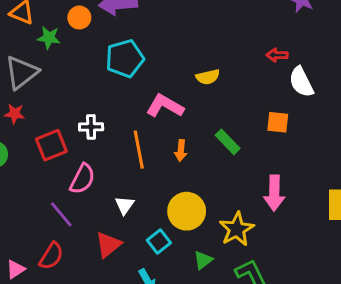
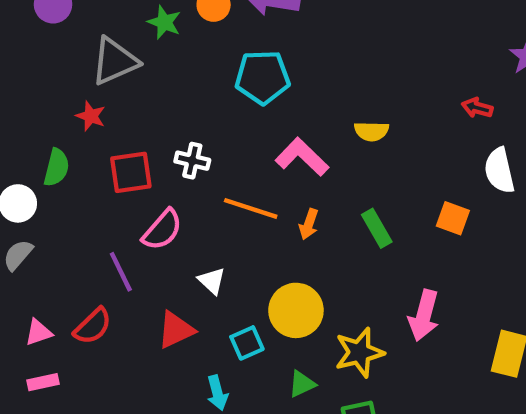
red arrow: (277, 55) -> (477, 108), moved
orange line: (139, 150) -> (251, 208), turned -75
white triangle: (124, 205) -> (212, 281), turned -36

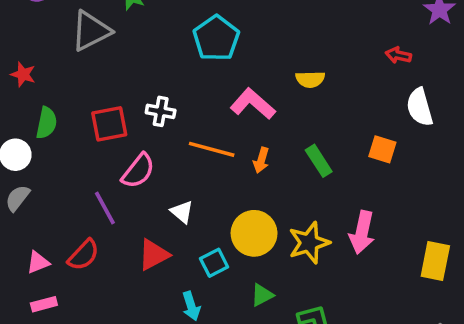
cyan pentagon: (262, 77) -> (216, 38), turned -30
red star: (91, 116) -> (23, 74), moved
yellow star: (359, 352) -> (309, 243), moved

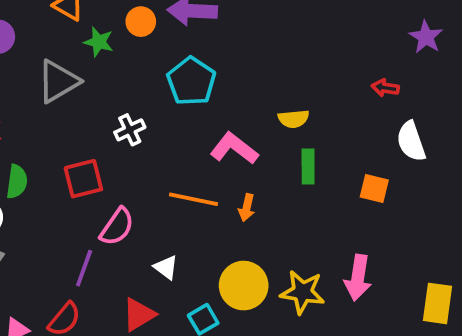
white cross: (161, 111) -> (130, 130), moved, turned -32
green rectangle: (319, 161) -> (308, 167), moved, turned 36
purple line: (105, 208) -> (84, 268), turned 52
yellow star: (309, 243) -> (303, 292), turned 30

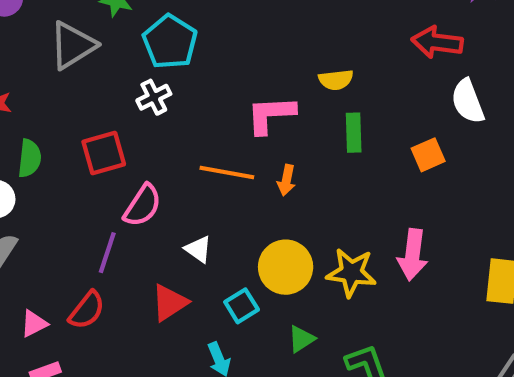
cyan pentagon: (191, 81) -> (170, 42), moved
red arrow: (385, 88) -> (437, 42), size x1.6
pink L-shape: (234, 148) -> (271, 115), turned -39
orange square: (374, 188) -> (428, 155), turned -36

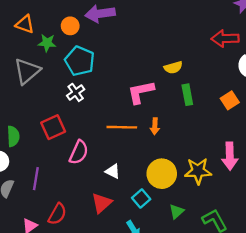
purple line: (107, 253) -> (36, 179), moved

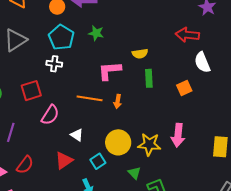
green star: (47, 43) -> (96, 33), moved
white cross: (76, 92) -> (54, 64), turned 35
green triangle: (176, 211) -> (134, 173), moved, turned -40

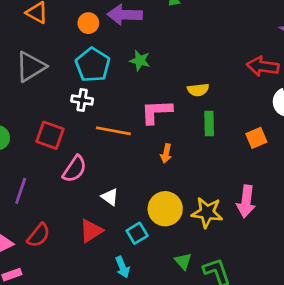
red square: (31, 91) -> (50, 135), turned 35
orange line: (90, 98) -> (113, 131), moved
green triangle: (134, 173) -> (183, 261), moved

